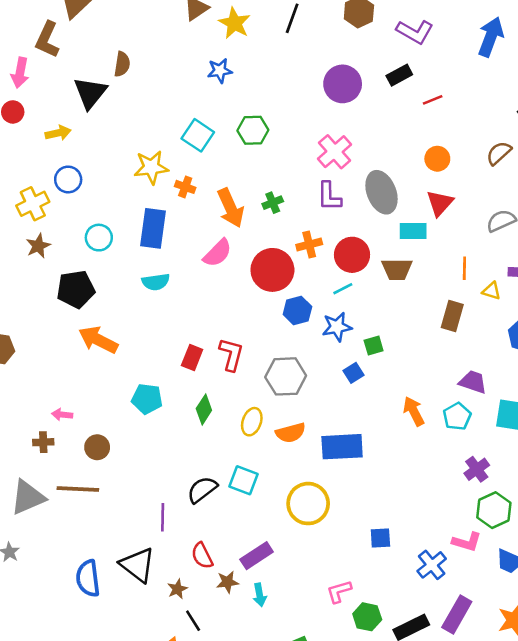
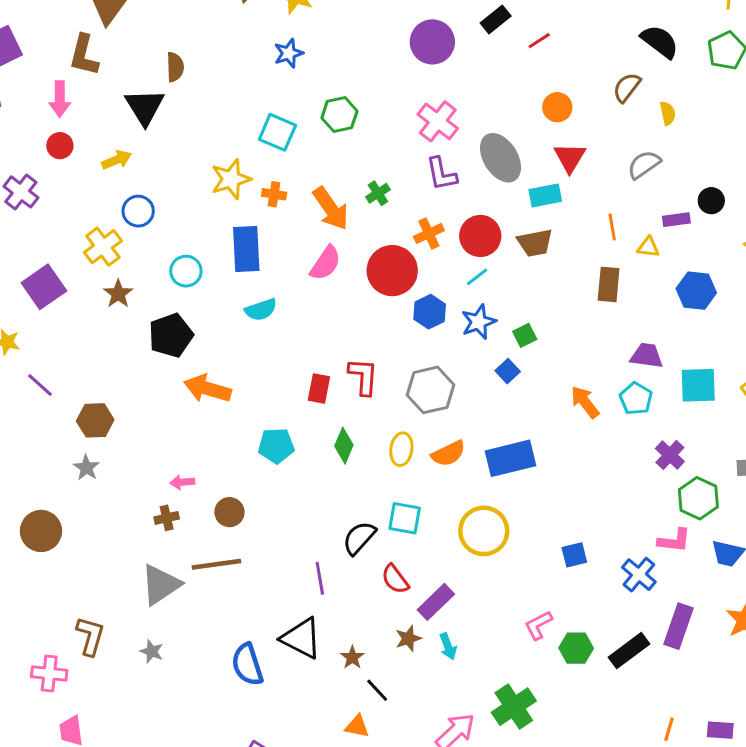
red semicircle: (202, 556) -> (395, 579), moved

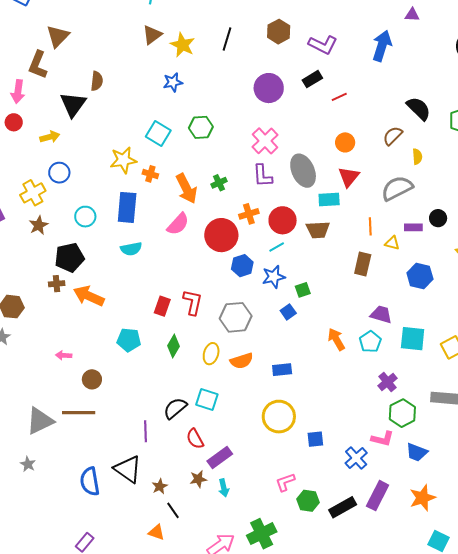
gray semicircle: (644, 165) -> (397, 188), size x1.4
blue rectangle: (510, 458) -> (282, 370), size x0.6
brown cross: (167, 518) -> (57, 284), moved
yellow circle: (484, 531) -> (279, 417), moved

